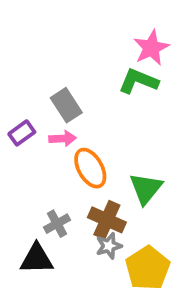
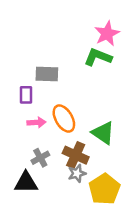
gray rectangle: (66, 105) -> (47, 74), turned -55
purple rectangle: (22, 133) -> (26, 95), moved, turned -54
pink arrow: (63, 139) -> (36, 122), moved
green triangle: (146, 188) -> (103, 133), turned -35

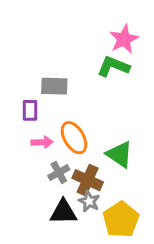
gray cross: (40, 158) -> (59, 173), moved
gray star: (77, 173) -> (89, 201), turned -30
black triangle: (26, 183) -> (63, 212), moved

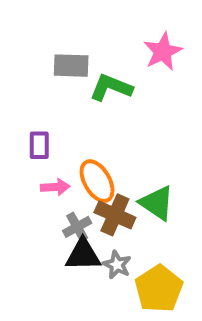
green L-shape: (113, 66) -> (111, 87), moved
gray rectangle: (54, 86) -> (71, 66), moved
brown cross: (88, 180) -> (115, 215), moved
black triangle: (63, 212) -> (83, 255), moved

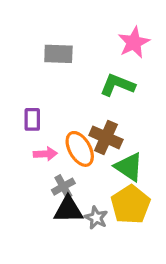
green L-shape: (111, 87) -> (117, 85), moved
brown cross: (115, 215) -> (106, 137), moved
yellow pentagon: (159, 289) -> (130, 205), moved

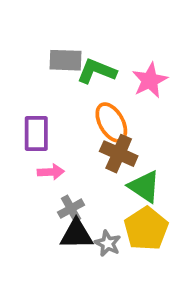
pink star: (134, 42) -> (150, 80), moved
green L-shape: (117, 85) -> (97, 71), moved
purple rectangle: (32, 119) -> (36, 133), size x1.4
orange ellipse: (80, 149) -> (111, 122), moved

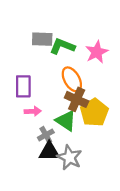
green triangle: (144, 187) -> (66, 121), moved
yellow pentagon: (146, 229) -> (94, 112), moved
gray star: (108, 243) -> (69, 157), size x1.5

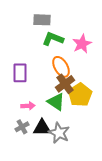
gray rectangle: (42, 39) -> (42, 20), moved
brown cross: (77, 99) -> (65, 84), turned 30
pink arrow: (33, 111) -> (28, 106), moved
gray cross: (46, 135) -> (22, 127), moved

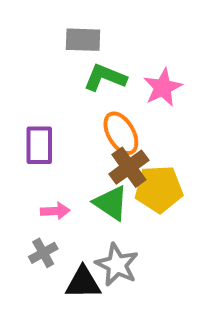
yellow pentagon: (80, 95) -> (159, 189), turned 30
black triangle: (42, 128) -> (83, 283), moved

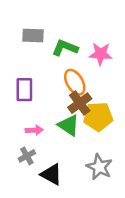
gray rectangle: (83, 40) -> (33, 36), moved
pink star: (163, 87) -> (101, 54), turned 30
gray star: (117, 265) -> (99, 167), moved
black triangle: (83, 283) -> (51, 174), turned 30

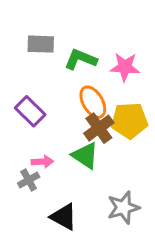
purple rectangle: (24, 90) -> (30, 111), turned -45
yellow pentagon: (98, 117) -> (129, 120), moved
gray cross: (27, 156) -> (29, 180), moved
gray star: (99, 167) -> (123, 208), turned 30

